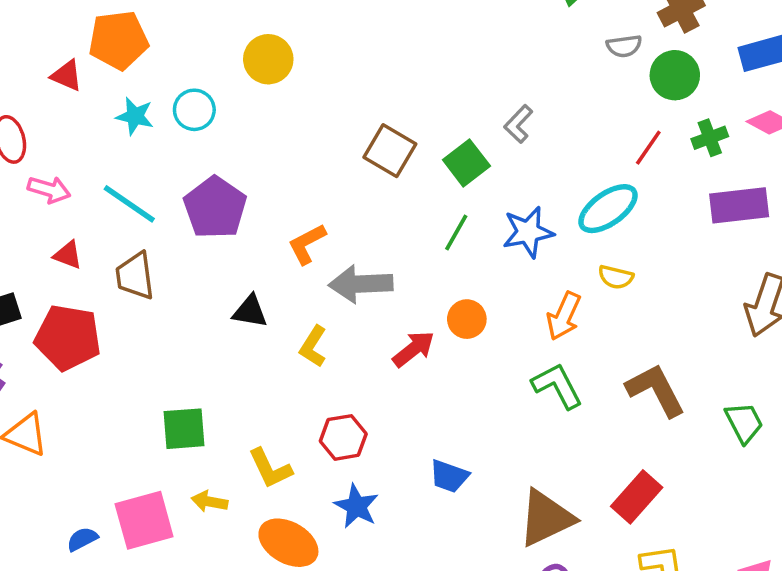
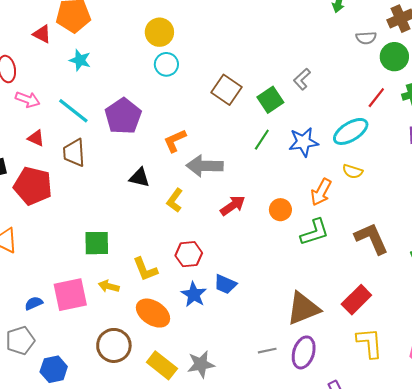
cyan circle: (194, 110) -> (166, 64), moved
orange circle: (467, 319) -> (280, 210), moved
green L-shape: (557, 386) -> (315, 232), turned 96
blue trapezoid: (449, 476) -> (225, 284), moved

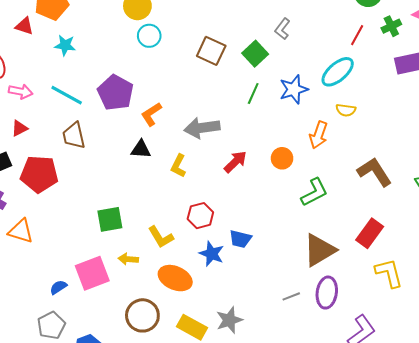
red triangle: (36, 138) -> (19, 128), moved, turned -42
orange L-shape: (175, 141) -> (151, 114), moved
green L-shape: (315, 232) -> (314, 192), moved

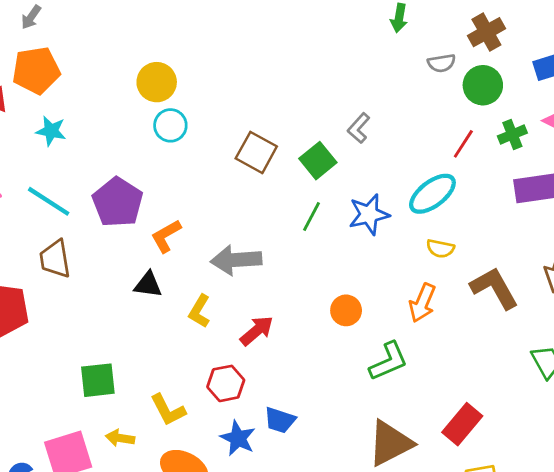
orange arrow: (319, 135) -> (422, 303), moved
red arrow: (235, 162) -> (257, 331), moved
brown L-shape: (374, 172) -> (494, 288), moved

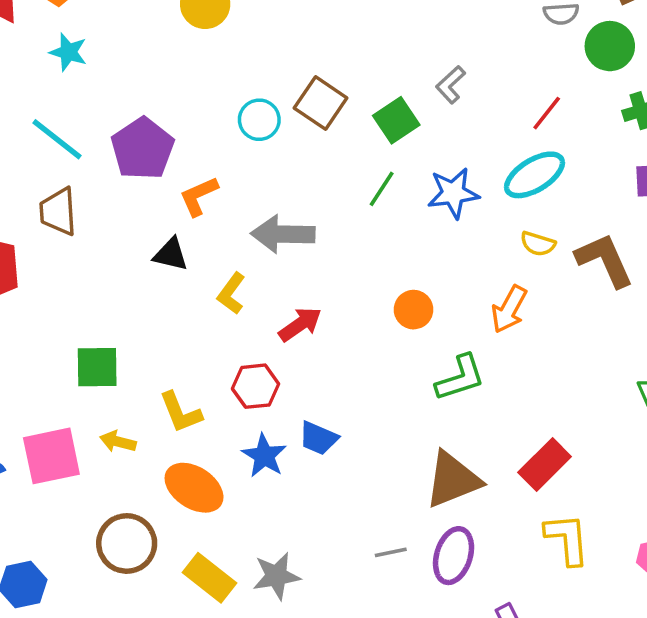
cyan circle: (170, 125) -> (259, 120), moved
red line: (463, 144) -> (547, 113), moved
brown L-shape: (494, 288) -> (605, 260), moved

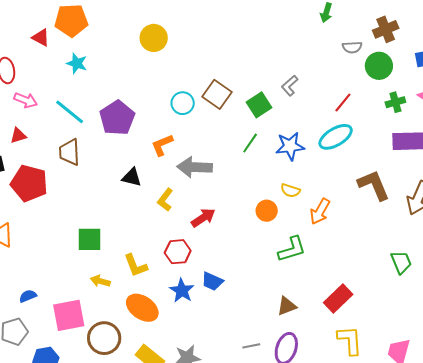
orange L-shape: (199, 196) -> (162, 145), moved
yellow semicircle: (538, 244) -> (290, 191), moved
pink square: (51, 456) -> (69, 315), moved
brown triangle: (453, 480) -> (287, 306), size x0.6

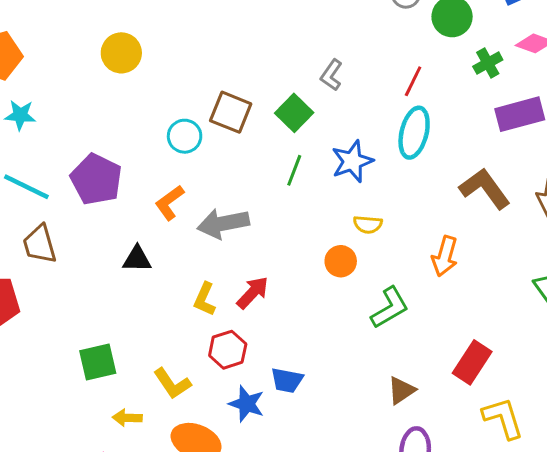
cyan ellipse: (336, 137) -> (414, 133), turned -32
yellow L-shape: (165, 200) -> (205, 299), moved
orange arrow: (320, 211) -> (445, 256), moved

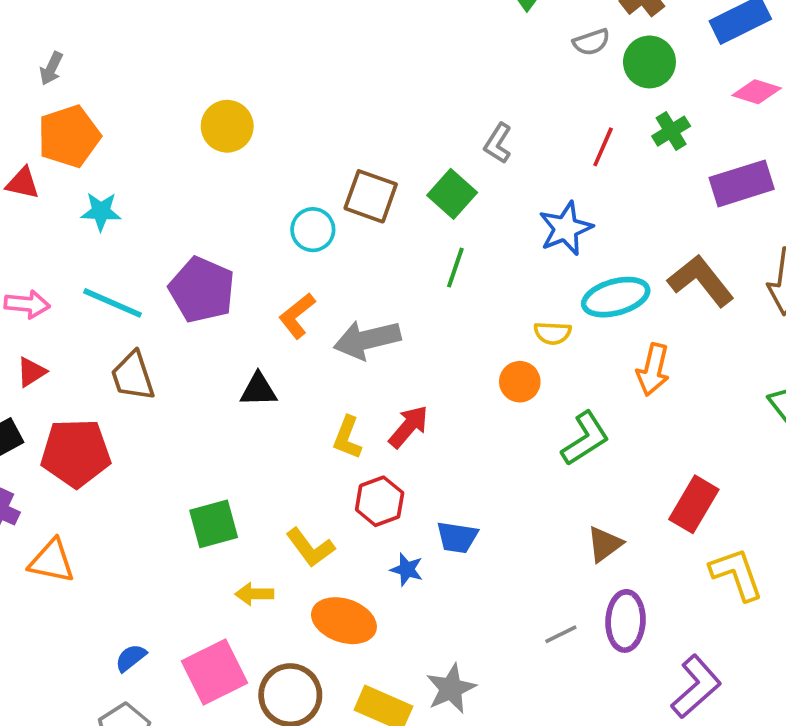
green cross: (488, 63) -> (671, 131), moved
cyan ellipse: (414, 133) -> (616, 297), moved, turned 63
blue star: (352, 161) -> (566, 228), moved
blue star: (247, 404) -> (407, 570), size x0.7

